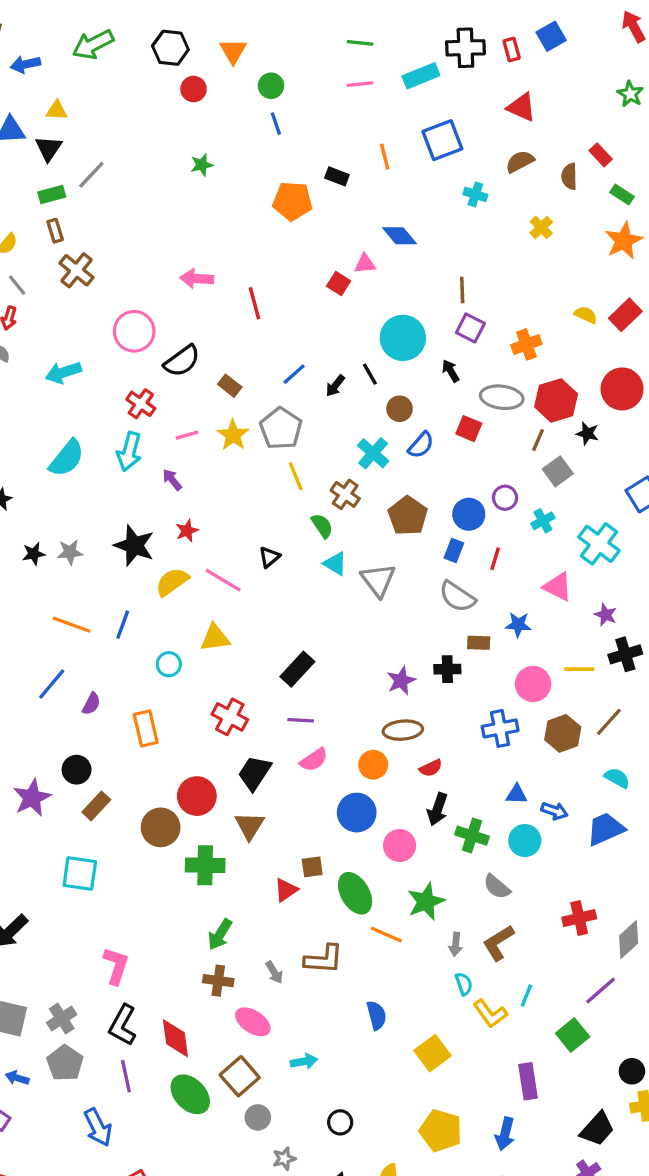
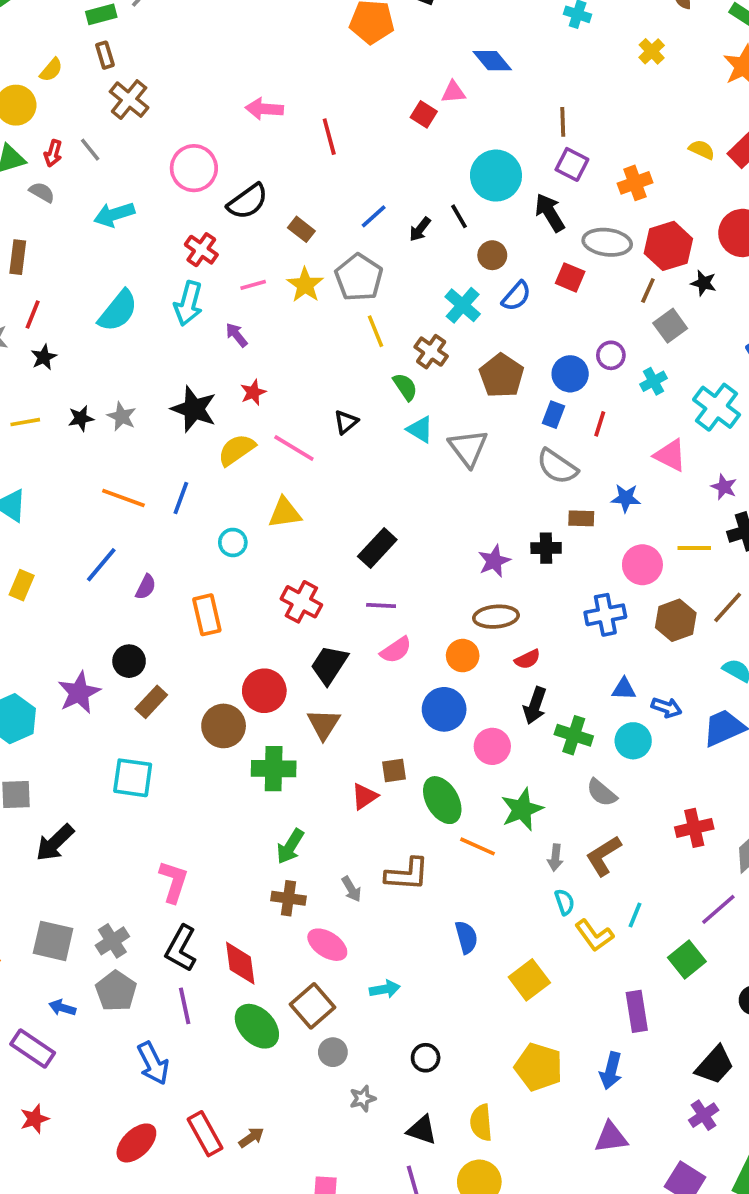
gray line: (17, 285) -> (90, 150), moved
black arrow: (451, 371) -> (550, 213), size x1.5
gray star: (70, 552) -> (122, 416), turned 30

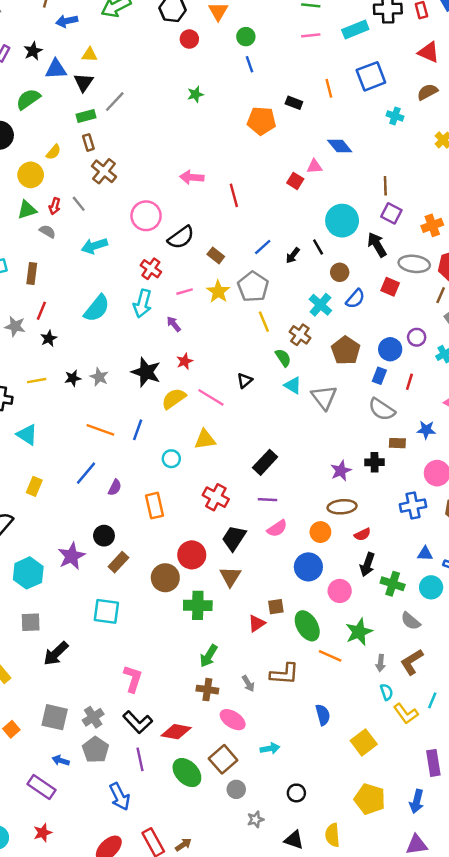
black L-shape: (181, 948) -> (138, 722), turned -72
red diamond: (240, 963) -> (176, 732), turned -72

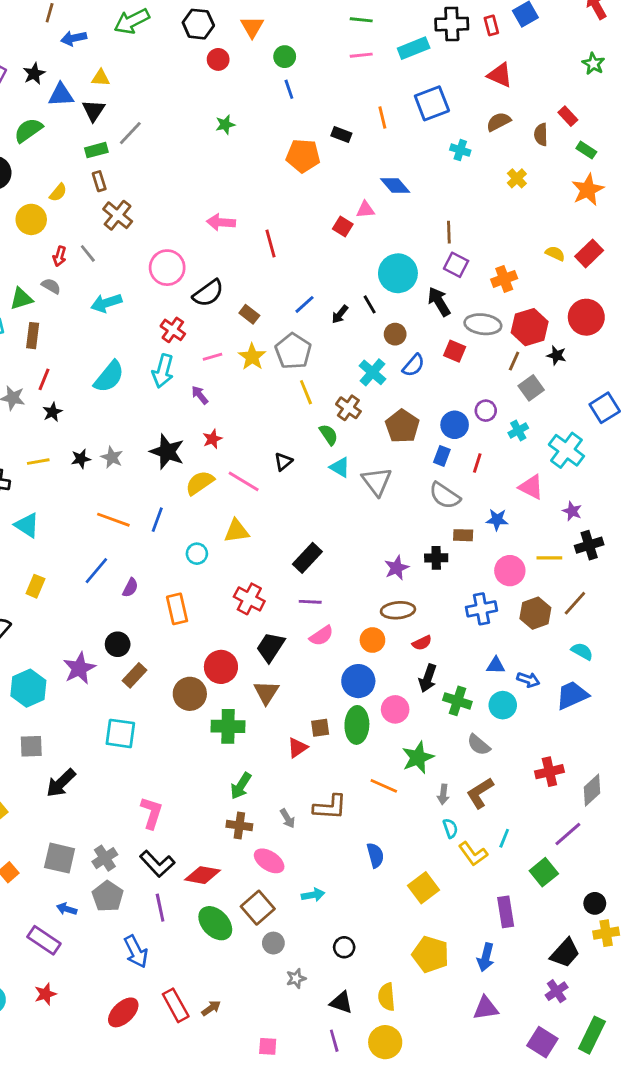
green triangle: (27, 210) -> (21, 299), moved
green ellipse: (307, 626) -> (357, 725), moved, turned 32

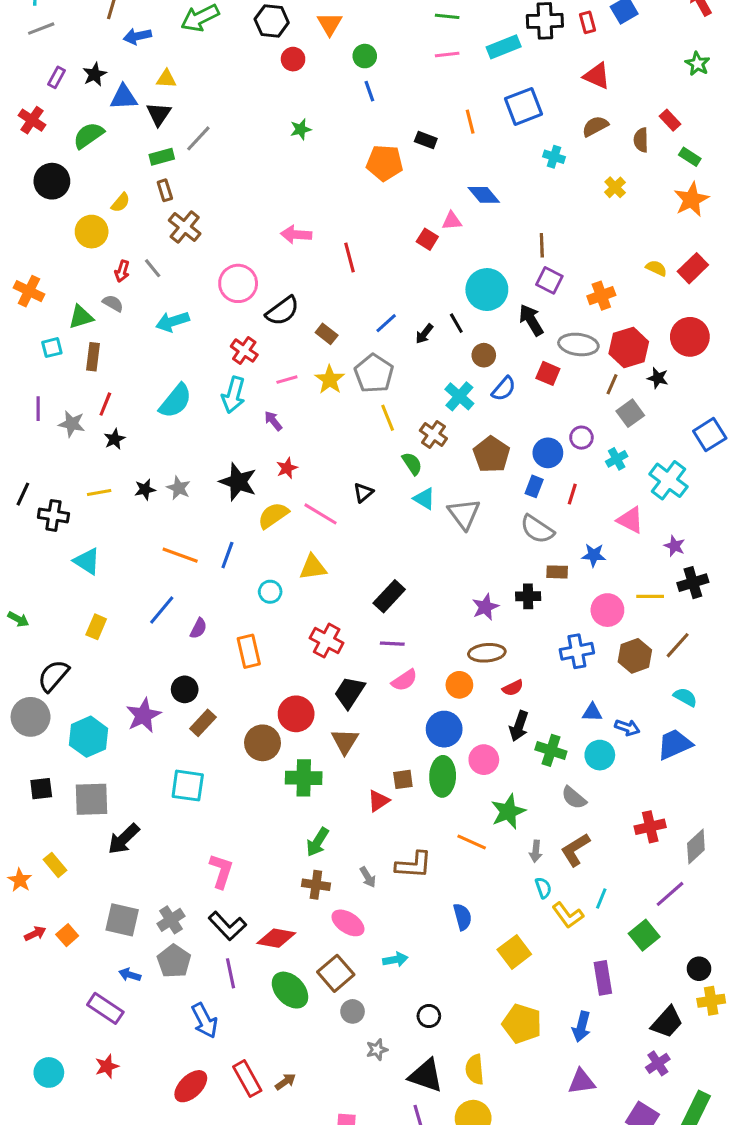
gray square: (31, 746) -> (92, 799), size x1.4
black triangle: (341, 1002) -> (426, 1076), size x1.4

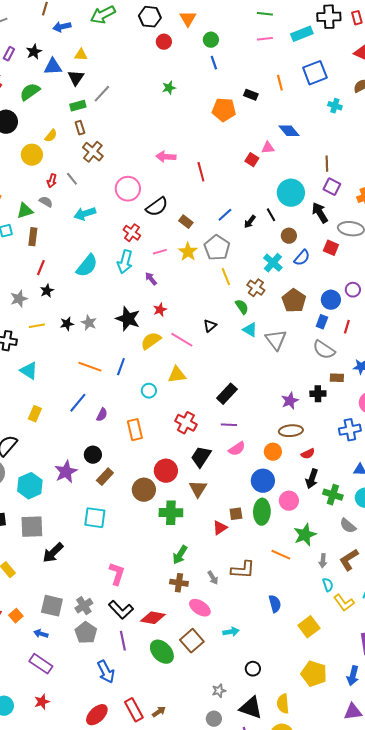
gray star: (72, 424) -> (19, 299), moved, turned -30
blue arrow: (130, 975) -> (41, 634), moved
gray circle: (353, 1011) -> (214, 719), moved

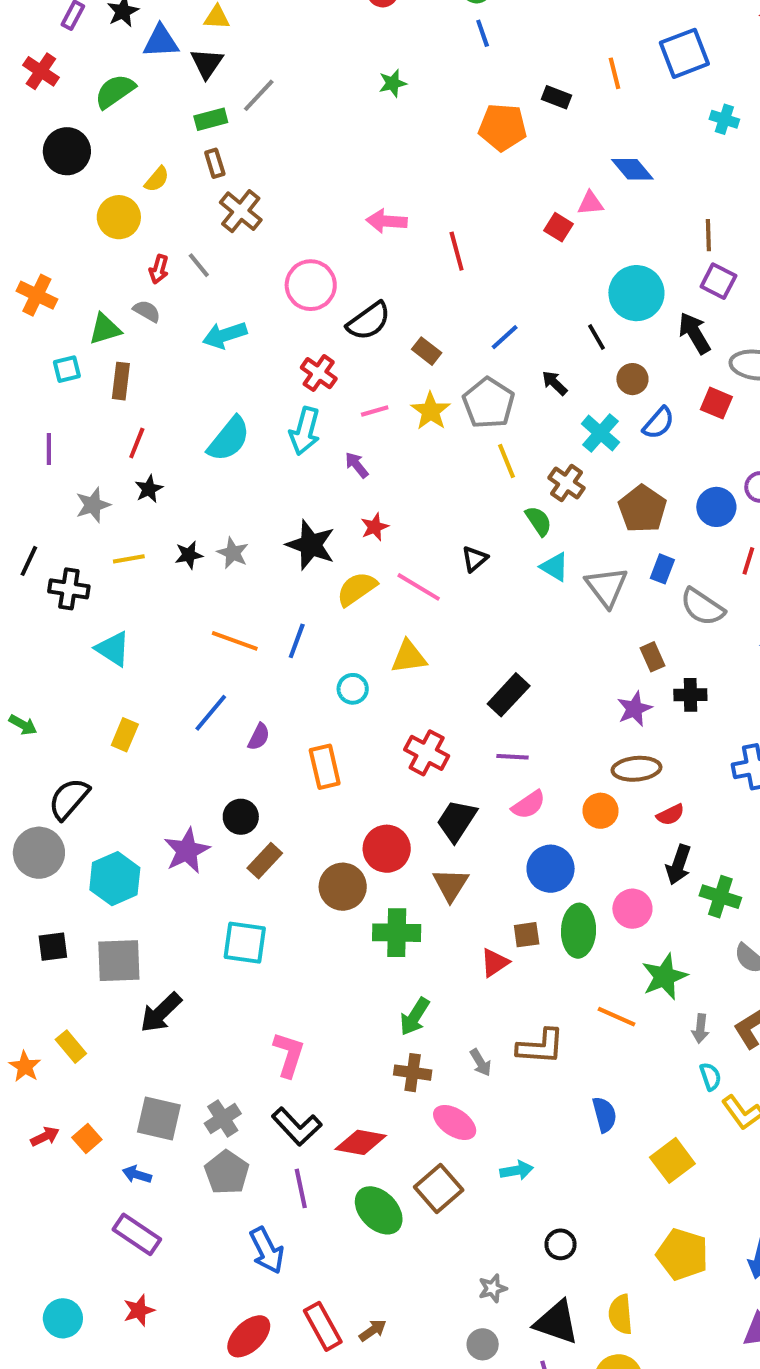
black arrow: (250, 222) -> (555, 383), moved, turned 96
blue rectangle: (322, 322) -> (662, 569), moved
brown rectangle: (337, 378) -> (652, 657), moved, turned 64
blue circle: (263, 481) -> (551, 869), moved

